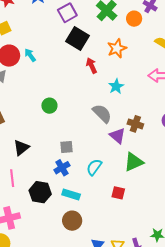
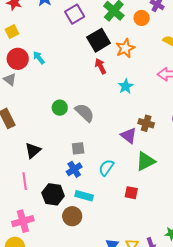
black square: (77, 38) -> (99, 40), moved, turned 30
gray semicircle: (102, 113) -> (85, 113), moved
brown circle: (72, 221) -> (72, 216), moved

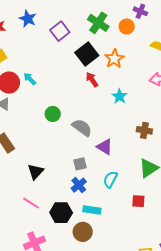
green circle: (60, 108) -> (53, 114), moved
purple triangle: (129, 136) -> (105, 147), moved
pink line: (25, 181) -> (31, 203), turned -42

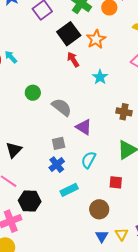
cyan rectangle: (92, 210) -> (69, 190), turned -36
black hexagon: (61, 213) -> (30, 201), moved
brown circle: (83, 232) -> (99, 209), moved

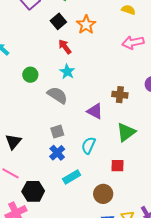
black square: (69, 34) -> (58, 21), size x0.7
cyan star: (100, 77) -> (67, 72), moved
green circle: (33, 93) -> (30, 75), moved
purple triangle: (84, 127) -> (95, 111), moved

